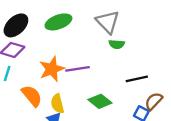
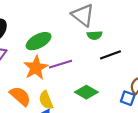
green ellipse: (58, 22) -> (39, 41), moved
black line: (137, 79) -> (110, 55), moved

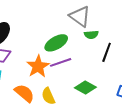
green ellipse: (39, 41) -> (56, 43), moved
black line: (110, 55) -> (107, 52), turned -48

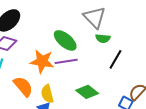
green ellipse: (56, 43) -> (65, 40), turned 60
orange star: (38, 66) -> (42, 61), turned 30

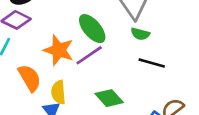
black line: (115, 59) -> (152, 63), turned 66
purple line: (66, 61) -> (89, 55), turned -35

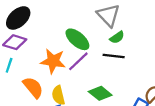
green semicircle: (140, 34) -> (117, 37), turned -40
black line: (152, 63) -> (114, 56), moved

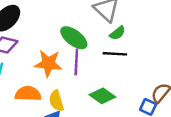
purple line: (78, 61) -> (76, 62), turned -40
orange semicircle: (33, 87) -> (28, 94), turned -45

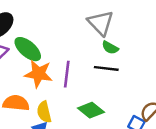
green semicircle: (117, 33) -> (110, 48), turned 63
green ellipse: (74, 38) -> (28, 49), moved

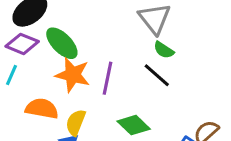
black line: (106, 68) -> (157, 75), turned 30
yellow semicircle: (44, 112) -> (76, 123), turned 30

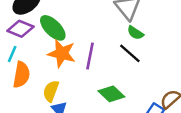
orange semicircle: (42, 109) -> (21, 75), moved, turned 90
yellow semicircle: (76, 123) -> (51, 91), moved

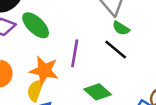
orange star: (62, 53) -> (44, 71), moved

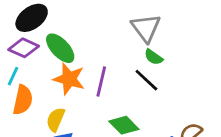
orange star: (44, 71) -> (69, 79), moved

